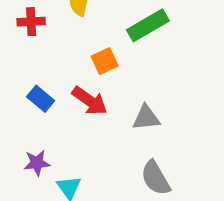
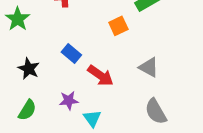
red arrow: (90, 101) -> (100, 76), moved
gray triangle: (146, 118) -> (149, 67), turned 35

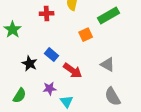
black star: (29, 69) -> (30, 64), moved

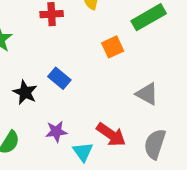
red arrow: (73, 71) -> (111, 135), moved
gray semicircle: (113, 97) -> (155, 144), turned 48

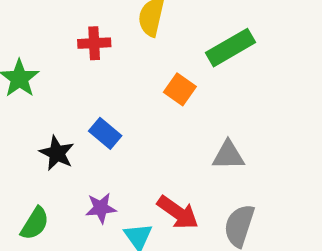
orange square: (113, 47) -> (180, 89), turned -30
gray triangle: (147, 94) -> (228, 155), turned -30

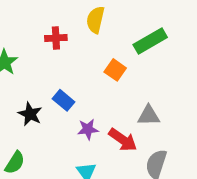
purple star: (101, 208) -> (88, 129), moved
red arrow: (178, 212) -> (123, 140), moved

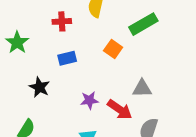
blue rectangle: (64, 100) -> (67, 58), moved, turned -54

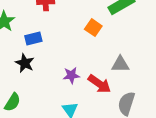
blue rectangle: (67, 58) -> (33, 39), moved

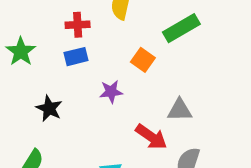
blue rectangle: (33, 39) -> (76, 57), moved
purple star: (71, 75) -> (111, 92), moved

